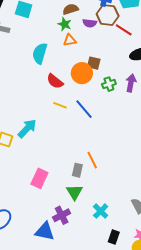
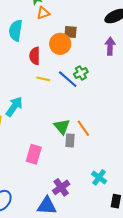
red semicircle: (55, 81) -> (35, 56), turned 60
green cross: (109, 84) -> (81, 73), moved
green triangle: (74, 192) -> (62, 127), moved

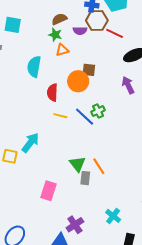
purple arrow: (110, 46) -> (128, 85), turned -30

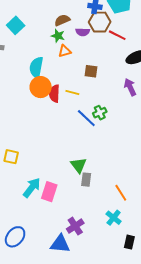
cyan square: (13, 25) -> (16, 25), turned 36
orange circle: (78, 81) -> (41, 87), moved
yellow line: (60, 116) -> (72, 93), moved
cyan arrow: (30, 143) -> (32, 188), moved
orange line: (99, 166) -> (121, 193), moved

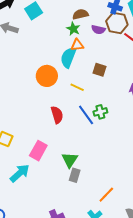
cyan semicircle: (36, 67) -> (68, 57), moved
red semicircle: (54, 94) -> (57, 115), moved, turned 150
pink rectangle: (49, 192) -> (38, 151), moved
orange line: (121, 193) -> (106, 195), turned 66

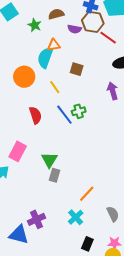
green star: (73, 29) -> (35, 25), moved
yellow line: (77, 87) -> (55, 87), turned 32

